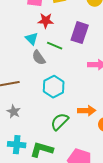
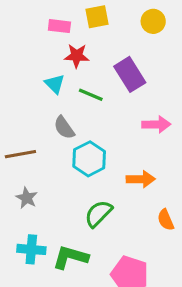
purple rectangle: (80, 33) -> (130, 74), turned -50
gray semicircle: (39, 58) -> (64, 128), moved
orange arrow: (87, 111) -> (141, 179), moved

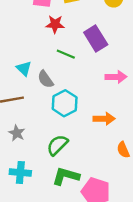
cyan triangle: (55, 84) -> (24, 68), moved
green semicircle: (98, 214) -> (57, 145), moved
green L-shape: (70, 257) -> (66, 176), moved

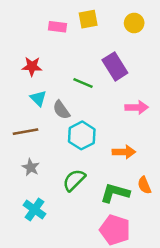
red star: (55, 24) -> (32, 66), moved
cyan cross: (20, 173) -> (34, 209), turned 30
green L-shape: (66, 176) -> (115, 193), moved

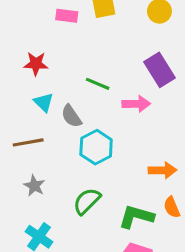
purple rectangle: (115, 66) -> (159, 70), moved
pink arrow: (137, 107) -> (136, 104), moved
orange arrow: (124, 152) -> (163, 170), moved

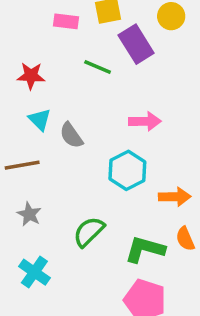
purple rectangle: (159, 70) -> (136, 44), moved
green line: (98, 84) -> (98, 67), moved
cyan hexagon: (96, 147) -> (127, 170), moved

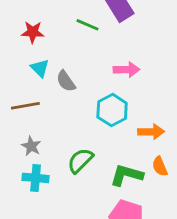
cyan cross: (34, 272) -> (36, 178), moved, turned -30

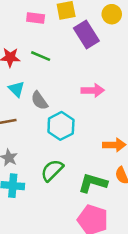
green line: (88, 25) -> (41, 56), moved
cyan hexagon: (112, 110) -> (61, 126), moved

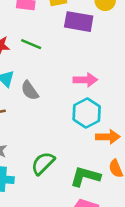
purple rectangle: (86, 34) -> (79, 22), turned -48
cyan hexagon: (61, 126) -> (87, 113), moved

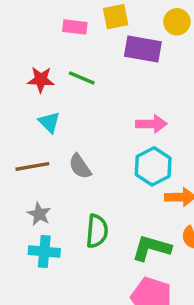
gray semicircle: (30, 90) -> (80, 166), moved
green semicircle: (43, 163) -> (97, 231), turned 140

